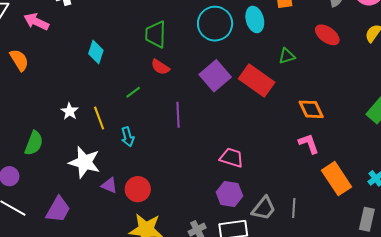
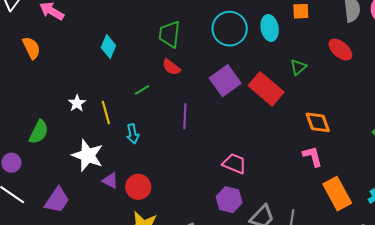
green triangle: (287, 56) -> (298, 67), turned -30

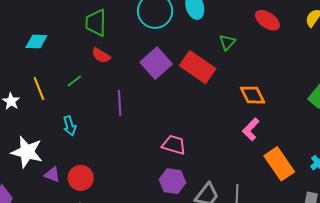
cyan diamond: (108, 47) -> (36, 42), turned 75
yellow line: (106, 113) -> (39, 88), moved
pink L-shape: (313, 156) -> (251, 129), turned -115

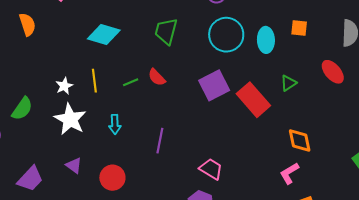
cyan diamond: (36, 42) -> (104, 34), size x1.4
red semicircle: (101, 55) -> (157, 77), moved
purple line: (120, 103) -> (160, 141), moved
white star: (27, 152) -> (70, 119), moved
purple triangle: (52, 175) -> (74, 165), moved

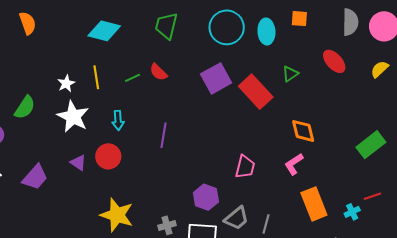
pink trapezoid: (211, 169) -> (245, 167), moved, turned 75
red circle: (112, 178) -> (108, 156), moved

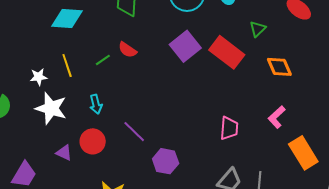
white star: (66, 83) -> (39, 77), turned 30
orange diamond: (303, 131) -> (279, 67), moved
purple line: (163, 135) -> (134, 132), moved, turned -45
purple hexagon: (206, 197) -> (166, 161), moved

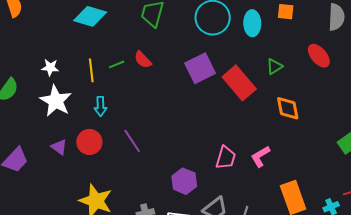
yellow line: (67, 66) -> (91, 70), moved
pink L-shape: (277, 117) -> (260, 156), moved
purple hexagon: (166, 161) -> (184, 181), moved

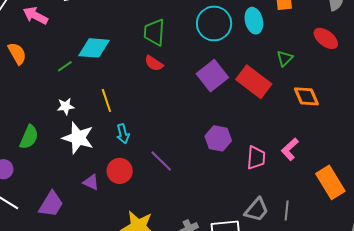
red semicircle: (143, 60) -> (154, 63), moved
green line: (117, 64) -> (65, 66), moved
purple hexagon: (184, 181) -> (218, 138), moved

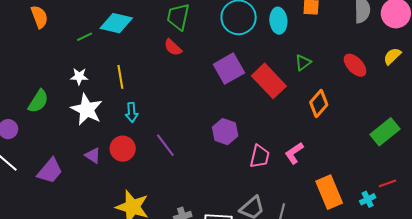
red ellipse: (326, 38) -> (355, 65), moved
orange diamond: (306, 96) -> (319, 103), turned 56

